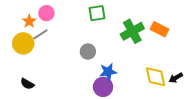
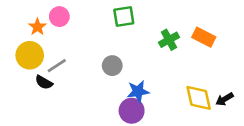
green cross: (132, 31) -> (169, 40), size x0.7
gray line: (40, 34) -> (57, 66), moved
black semicircle: (27, 84) -> (44, 82), moved

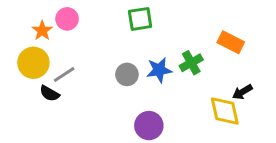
green cross: (169, 40) -> (191, 63), moved
blue star: (138, 91) -> (159, 70), moved
black arrow: (224, 99) -> (242, 92), moved

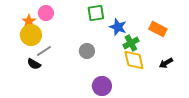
yellow circle: (33, 63) -> (31, 35), moved
blue star: (159, 70) -> (118, 27), moved, turned 30
yellow diamond: (225, 111) -> (134, 60), moved

